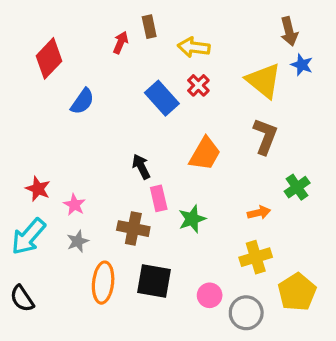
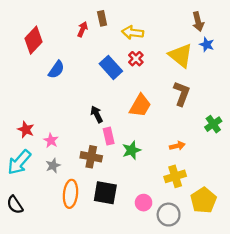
green cross: (297, 187) -> (213, 124), moved

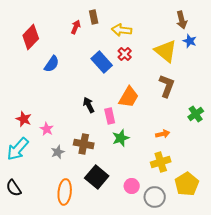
pink rectangle: (109, 136) -> (110, 116), moved
gray star: (53, 166) -> (58, 152), moved
black square: (105, 193) -> (97, 177), turned 30
orange ellipse: (70, 194) -> (65, 192), moved

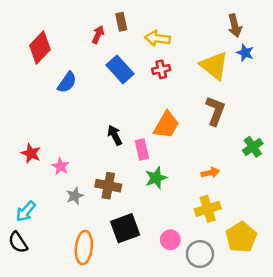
red cross: (125, 54) -> (161, 69), turned 32
blue rectangle: (102, 62) -> (120, 69), moved
cyan arrow: (18, 149) -> (26, 211), moved, size x0.7
black square: (97, 177) -> (125, 228), turned 30

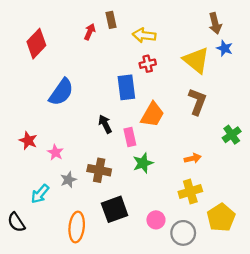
blue rectangle: (120, 69) -> (126, 87), moved, turned 35
blue semicircle: (67, 82) -> (61, 92), moved, size x1.4
cyan arrow: (26, 211) -> (40, 194), moved

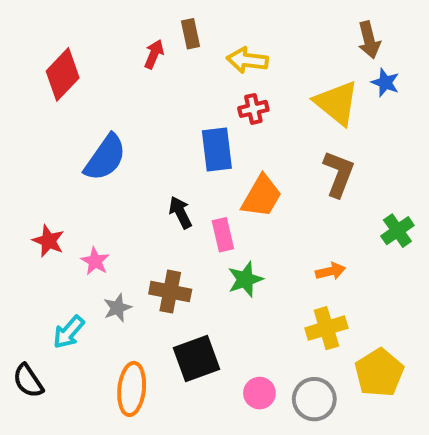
pink circle: (156, 220) -> (259, 393), moved

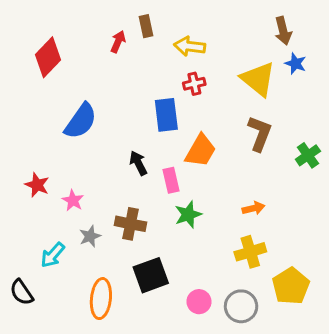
green cross: (397, 231) -> (308, 155), moved

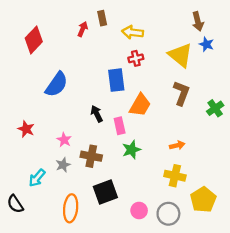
pink star: (73, 200) -> (64, 140), moved
yellow cross: (250, 252) -> (175, 176), turned 30

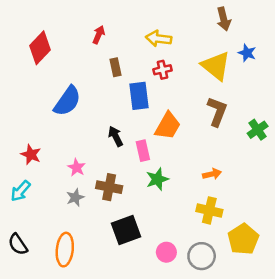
brown rectangle: (102, 18) -> (116, 67), moved
brown arrow: (198, 21) -> (224, 19), moved
cyan arrow: (37, 178) -> (20, 191), moved
orange ellipse: (71, 208) -> (65, 250), moved

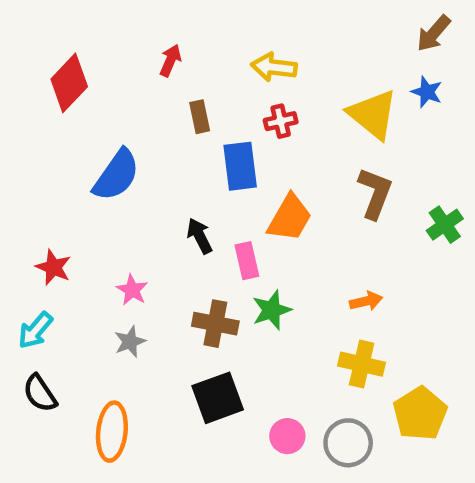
brown arrow: (224, 19) -> (434, 33), moved, turned 55
brown cross: (109, 187) -> (215, 324), moved
black semicircle: (18, 244) -> (40, 393), moved

